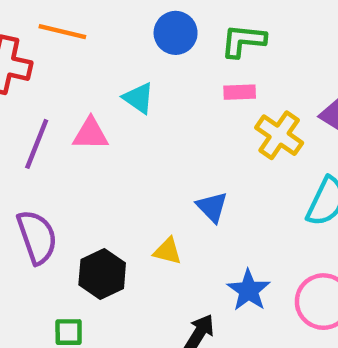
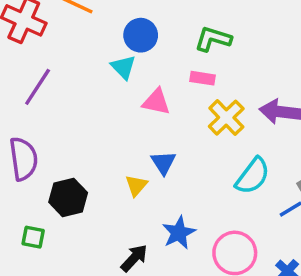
blue circle: (176, 33) -> (141, 35), moved
pink triangle: (91, 134) -> (156, 102), moved
yellow triangle: (168, 251) -> (136, 185), moved, turned 45

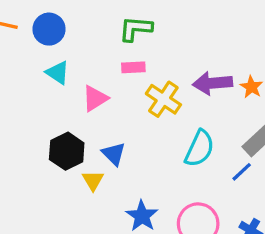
blue circle: (141, 35) -> (49, 29), moved
pink triangle: (156, 102) -> (95, 98), turned -32
black hexagon: (68, 197) -> (67, 151), moved

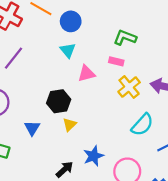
blue triangle: (114, 154) -> (32, 128), moved

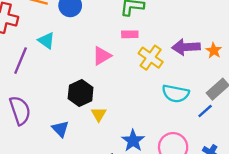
cyan triangle: (68, 50) -> (46, 41), moved
cyan semicircle: (142, 125) -> (176, 94), turned 75

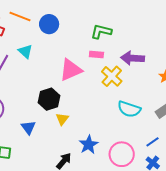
purple arrow: (186, 47) -> (132, 58), moved
pink triangle: (102, 56) -> (71, 70), size x1.4
blue line: (205, 111) -> (153, 142), moved

